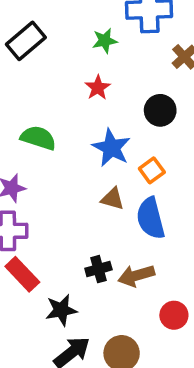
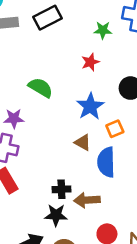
black star: (61, 310) -> (56, 215), moved

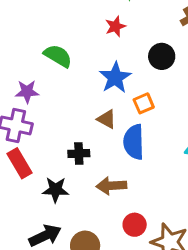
black cross: (61, 189) -> (79, 154), moved
black star: (56, 215) -> (55, 190), moved

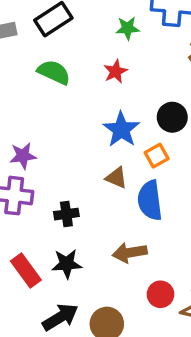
green semicircle: (58, 56) -> (54, 72), moved
black circle: (162, 56) -> (172, 117), moved
black cross: (79, 154) -> (66, 214), moved
red rectangle: (20, 163) -> (26, 271), moved

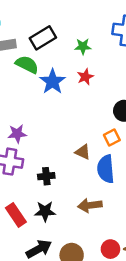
green star: (128, 28) -> (83, 46), moved
green semicircle: (54, 72) -> (27, 65), moved
blue star: (121, 130) -> (53, 82), moved
red circle: (160, 294) -> (110, 249), moved

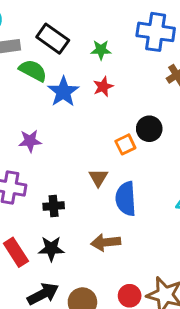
black rectangle: (43, 38) -> (53, 39), turned 65
purple star: (17, 134) -> (30, 141), moved
orange square: (112, 137) -> (125, 144), moved
brown triangle: (83, 152) -> (98, 178), turned 35

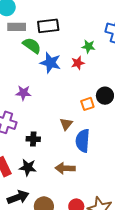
black rectangle: (53, 39) -> (48, 26), turned -50
green star: (101, 50) -> (88, 46), moved
blue star: (63, 92) -> (50, 63), turned -30

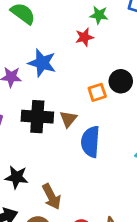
blue star: (50, 63) -> (42, 63), moved
black cross: (33, 139) -> (37, 117), moved, size x1.6
brown arrow: (65, 168) -> (51, 197), moved, turned -120

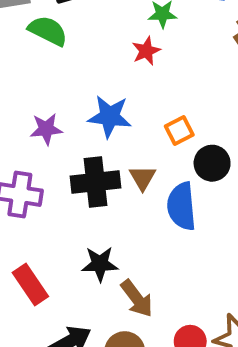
blue star: (42, 63) -> (110, 116), moved
black circle: (121, 81) -> (212, 163), moved
black star: (17, 177) -> (100, 264), moved

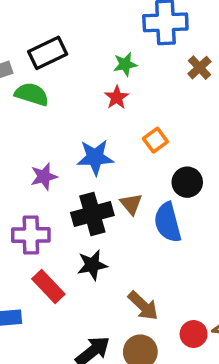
orange square: (179, 131) -> (155, 140), moved
black star: (100, 264) -> (92, 265), moved
red rectangle: (30, 285) -> (48, 287), moved

